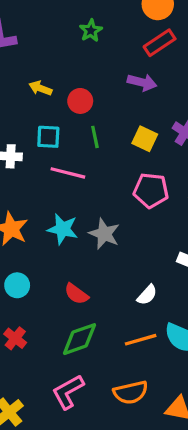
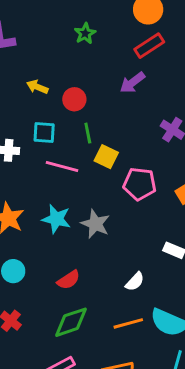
purple arrow: (142, 82) -> (132, 83), turned 128
yellow square: (145, 139) -> (106, 157), moved
red semicircle: (76, 294) -> (69, 280), turned -70

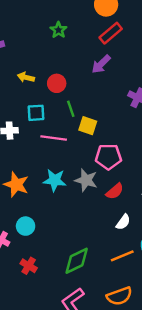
pink pentagon: (140, 184) -> (108, 157), moved
red semicircle: (69, 280) -> (115, 191), moved

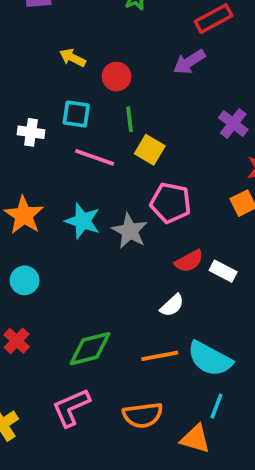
red semicircle: (115, 191) -> (189, 261), moved

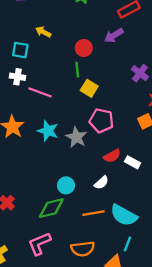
red circle: (117, 77) -> (84, 48), moved
cyan square: (76, 114) -> (20, 50), moved
pink line: (95, 157) -> (40, 92), moved
cyan circle: (25, 280) -> (66, 185), moved

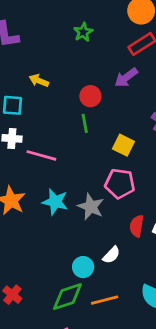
yellow square: (89, 88) -> (123, 145), moved
red semicircle: (112, 156) -> (137, 226), turned 132
white semicircle: (101, 183) -> (111, 255), moved
orange line: (94, 213) -> (105, 300), moved

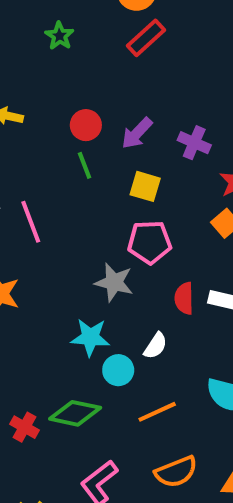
purple arrow: (126, 78) -> (137, 133), moved
pink line: (41, 155) -> (31, 222), turned 64
cyan star: (55, 202) -> (90, 337), moved
green diamond: (67, 297) -> (75, 413), moved, turned 40

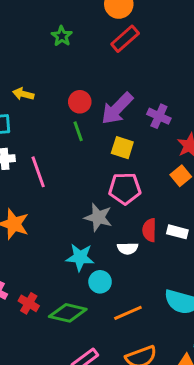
purple arrow: (137, 133) -> (117, 108), size x1.4
white semicircle: (156, 346) -> (128, 248), moved, turned 54
red cross: (24, 427) -> (29, 303), moved

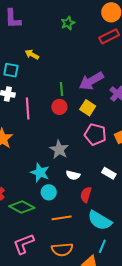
red circle: (80, 102) -> (59, 107), moved
pink pentagon: (125, 188) -> (95, 134), moved
red semicircle: (149, 230) -> (86, 195), moved

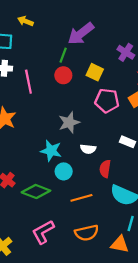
purple arrow: (91, 81) -> (81, 34), moved
green line: (61, 89) -> (63, 55), turned 32
gray star: (59, 149) -> (69, 122), turned 30

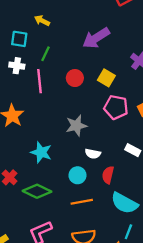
green line: (63, 55) -> (45, 54), moved
cyan star: (51, 151) -> (41, 152), moved
cyan circle: (64, 171) -> (77, 175), moved

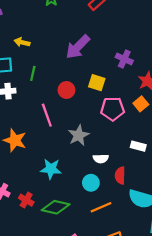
pink line: (39, 81) -> (47, 115), moved

